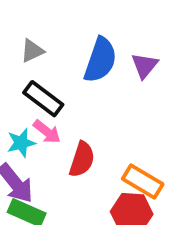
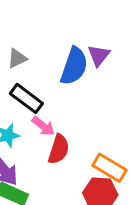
purple triangle: (145, 65) -> (99, 55), moved
pink arrow: (47, 132) -> (43, 126), moved

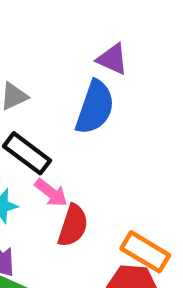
purple triangle: (99, 55) -> (112, 59), moved, turned -45

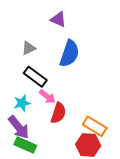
purple triangle: (112, 59) -> (58, 19), moved

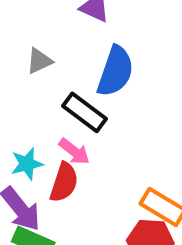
black rectangle: (35, 77) -> (85, 112), moved
red semicircle: (58, 113) -> (64, 182), moved

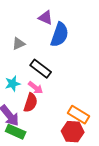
blue semicircle: (115, 71) -> (60, 35), moved
cyan star: (27, 164) -> (13, 84), moved

